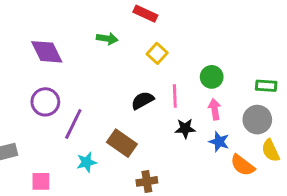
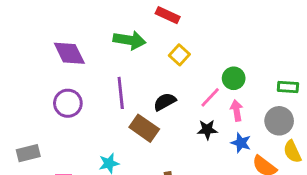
green arrow: (107, 39) -> (129, 40), size x1.5
pink line: (175, 96) -> (210, 97), moved, turned 45
purple line: (73, 124) -> (121, 93), moved, turned -32
brown rectangle: (122, 143) -> (144, 128), moved

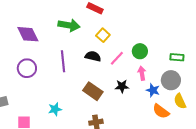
pink line: (210, 97) -> (117, 58), moved
black semicircle: (165, 102) -> (93, 56), moved, turned 42
brown rectangle: (144, 128) -> (93, 91), moved
blue star: (241, 143) -> (153, 90), moved

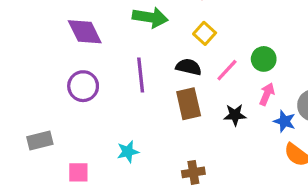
pink arrow: (142, 73) -> (267, 94), turned 32
brown rectangle: (93, 91) -> (189, 104), moved, turned 42

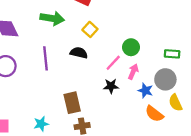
pink line: (227, 70) -> (113, 63), moved
brown rectangle: (189, 104) -> (72, 103), moved
cyan star: (128, 152) -> (41, 124), moved

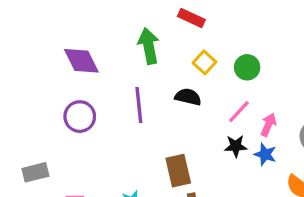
green arrow: (52, 18) -> (149, 46), turned -110
green circle: (131, 47) -> (247, 67), moved
blue star: (145, 91) -> (265, 154), moved

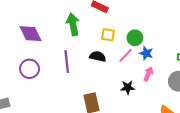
yellow square: (204, 62) -> (108, 35), turned -32
pink line: (239, 112) -> (126, 55), moved
blue star: (265, 154) -> (146, 53), moved

